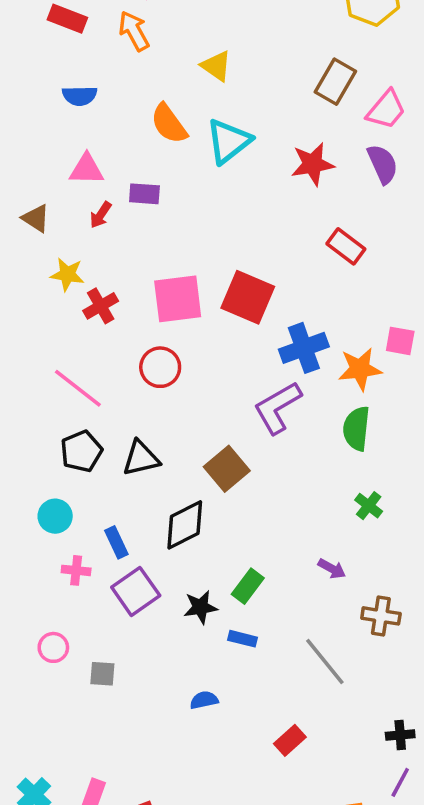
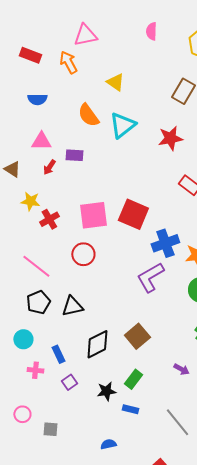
brown square: (227, 469) -> (137, 336), moved
purple square: (136, 591) -> (69, 382), size x0.6

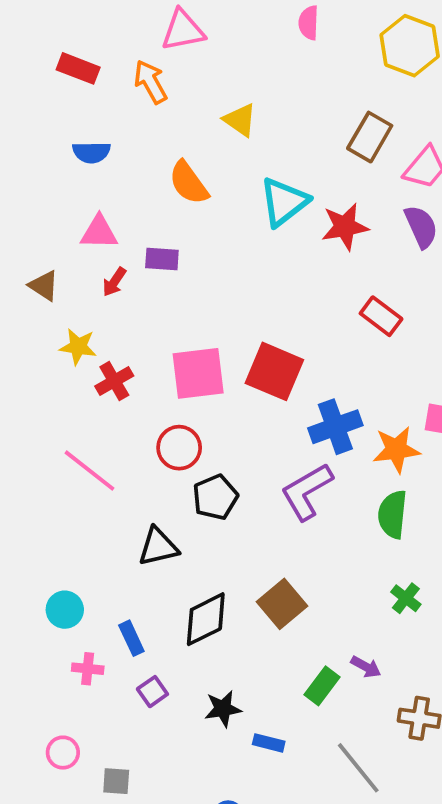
cyan triangle: (122, 125) -> (284, 202), moved
black pentagon: (38, 302) -> (215, 497), moved
green rectangle: (133, 379) -> (322, 686), moved

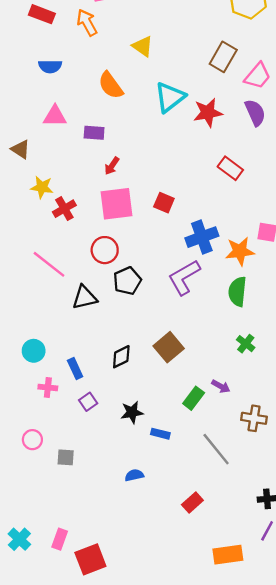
red arrow: (114, 282) -> (112, 166), moved
red square: (274, 371) -> (164, 203), size x0.6
black triangle: (158, 547) -> (85, 297), moved
black diamond: (206, 619) -> (121, 357), size x0.7

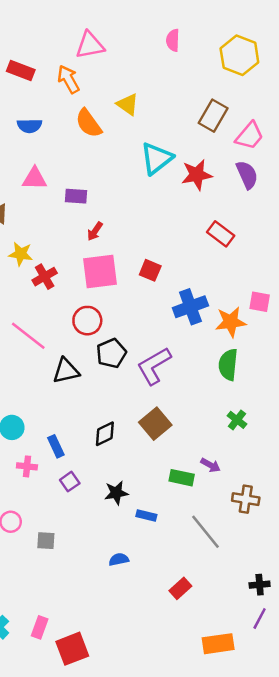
orange semicircle: (111, 85) -> (89, 123), moved
purple L-shape: (184, 277) -> (154, 366), moved
green rectangle: (194, 398) -> (182, 478), turned 65

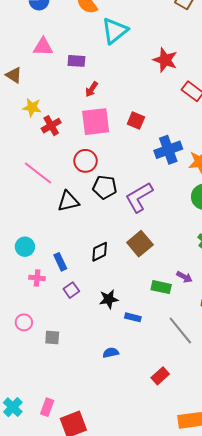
cyan triangle: (156, 158) -> (115, 31), moved
red star: (197, 175) -> (165, 60), moved, turned 30
black pentagon: (111, 353) -> (105, 187), turned 30

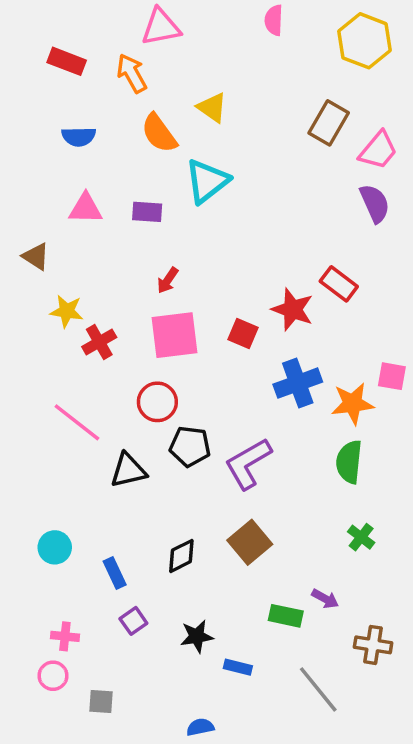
red star: (165, 60) -> (293, 309), moved
purple rectangle: (76, 61) -> (147, 212), moved
pink cross: (37, 278) -> (65, 636), moved

